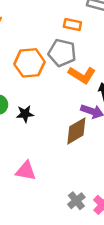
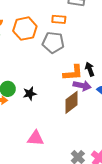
orange hexagon: (29, 63) -> (25, 29), moved
orange L-shape: (82, 75) -> (73, 73), moved, turned -30

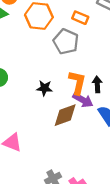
orange L-shape: (73, 73) -> (77, 83), turned -90
black star: (30, 94) -> (44, 88), moved

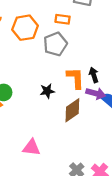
gray pentagon: (66, 42) -> (55, 44), turned -30
purple arrow: (83, 100) -> (96, 93), moved

